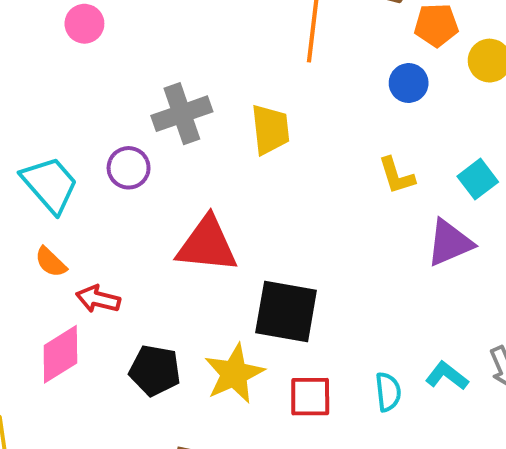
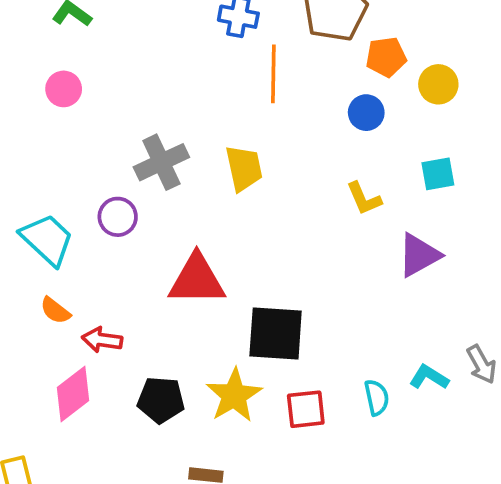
cyan square: (478, 179) -> (438, 174), moved, turned 33

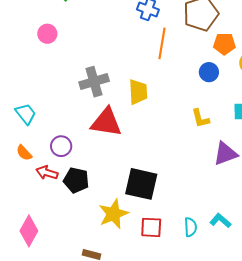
purple circle: (118, 217) -> (61, 146), moved
cyan trapezoid: (47, 239) -> (26, 114), size x0.7
red triangle: (197, 280) -> (106, 122), moved
pink diamond: (73, 394) -> (29, 231), moved, turned -32
black pentagon: (161, 400) -> (76, 180), moved

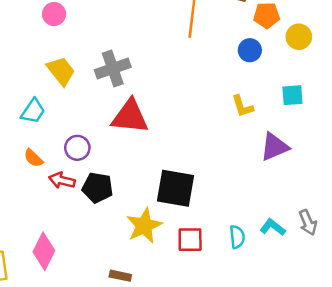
yellow trapezoid: (138, 92) -> (61, 71), moved, turned -32
cyan trapezoid: (26, 114) -> (33, 111), turned 75

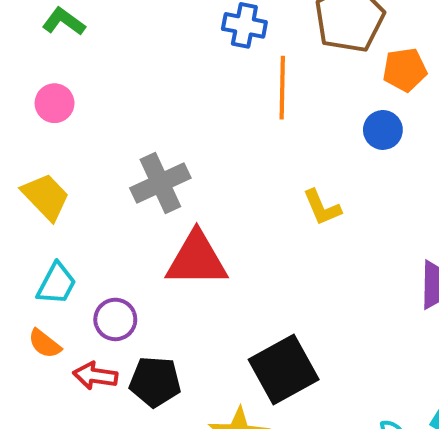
yellow trapezoid: (61, 71) -> (46, 197), moved
yellow L-shape: (242, 106) -> (322, 207), moved
cyan trapezoid: (33, 111) -> (57, 284), moved
black square: (176, 188) -> (284, 369), turned -33

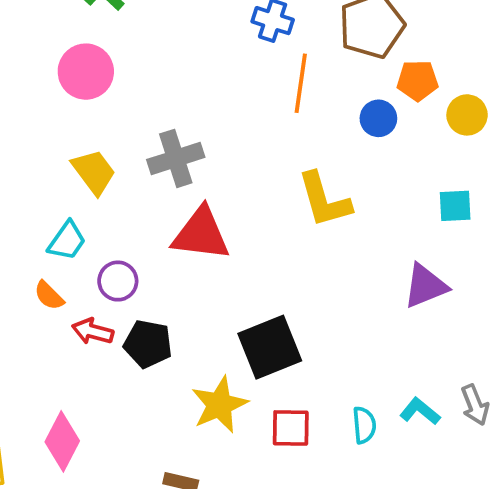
pink circle: (55, 103) -> (86, 72), size x1.5
blue circle: (383, 130) -> (378, 118), moved
yellow trapezoid: (46, 197) -> (94, 172), moved
yellow L-shape: (322, 207) -> (324, 200), size x1.6

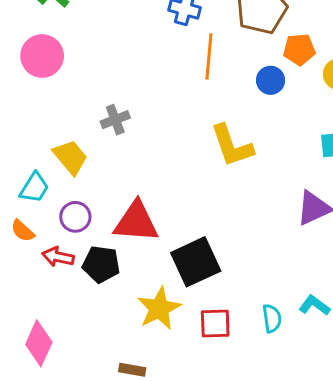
gray cross: (176, 158) -> (115, 120), size x0.7
yellow trapezoid: (94, 172) -> (70, 157), moved
red triangle: (201, 234) -> (136, 222), moved

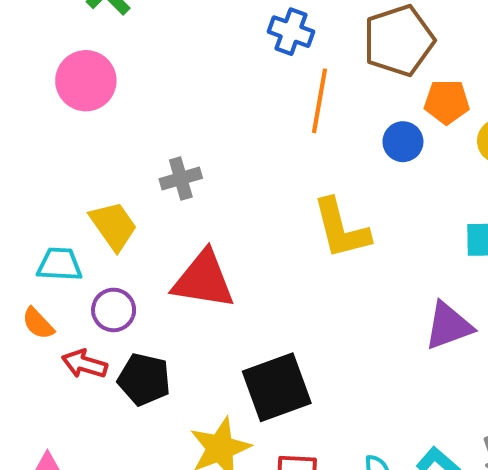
cyan trapezoid: (34, 188) -> (60, 264), turned -124
red triangle: (136, 222) -> (203, 280), moved

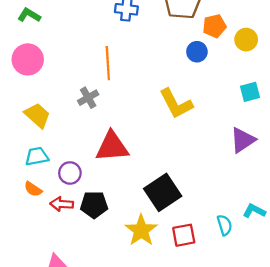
orange line: (320, 101) -> (108, 63), moved
yellow trapezoid: (113, 226) -> (37, 115), moved

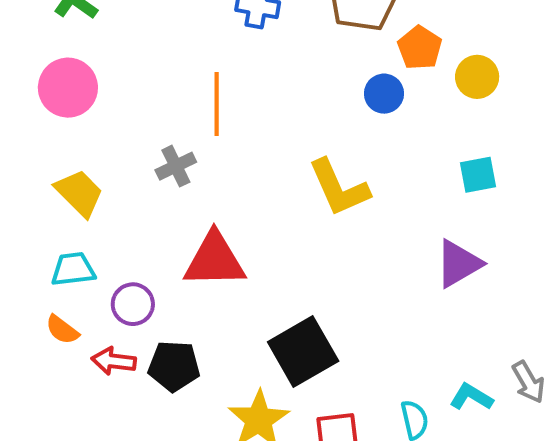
orange pentagon: (214, 26) -> (420, 48), turned -30

